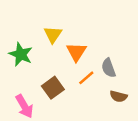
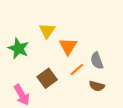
brown semicircle: (118, 96) -> (97, 86), moved

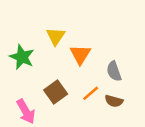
orange line: (77, 69) -> (91, 93), moved

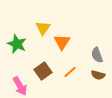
gray semicircle: (114, 71) -> (97, 55), moved
brown semicircle: (114, 101) -> (98, 75), moved

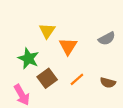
green star: (17, 44) -> (28, 58), moved
gray semicircle: (97, 55) -> (107, 39), moved, turned -98

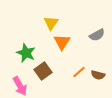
yellow triangle: (47, 31) -> (51, 23), moved
orange line: (77, 79) -> (79, 72), moved

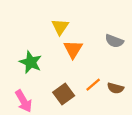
gray semicircle: (97, 35) -> (114, 41), turned 49
brown square: (43, 71) -> (64, 94), moved

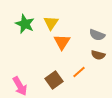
green star: (31, 62) -> (25, 24), moved
brown semicircle: (115, 88) -> (98, 55), moved

